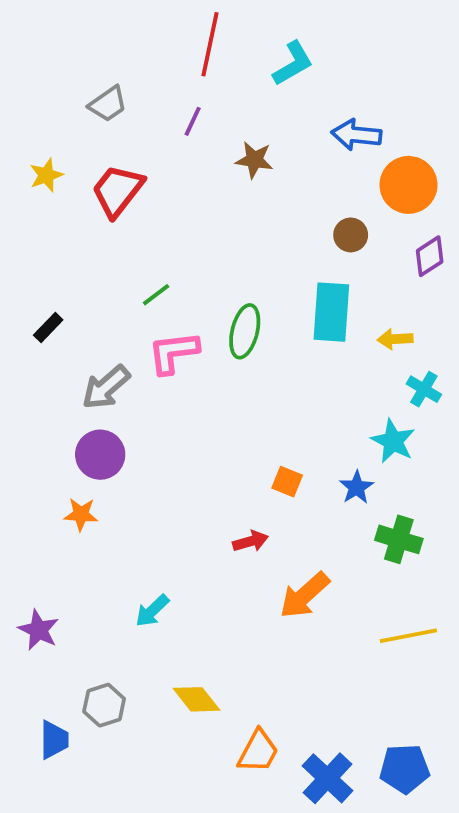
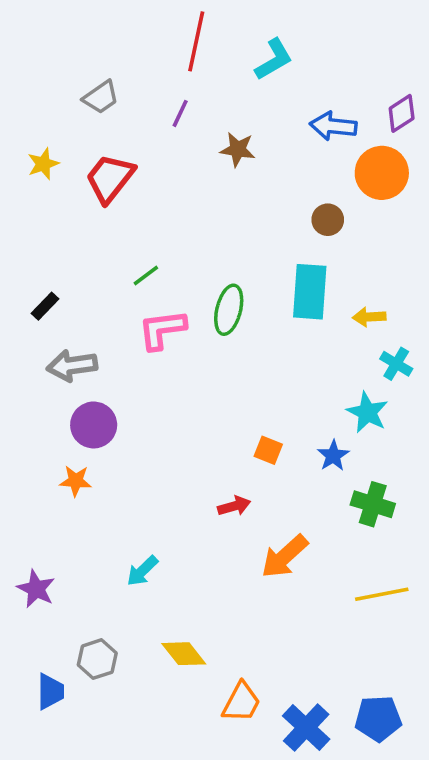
purple diamond: (430, 256) -> (402, 113), moved
gray arrow: (106, 387) -> (72, 366), moved, turned 33

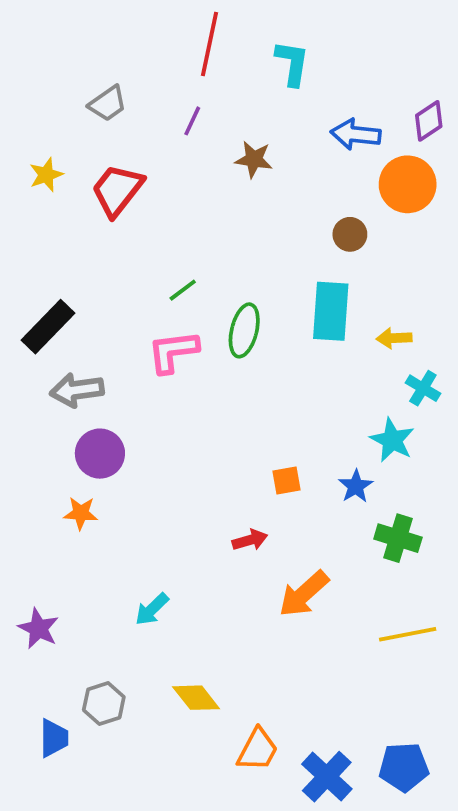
cyan L-shape: (274, 59) -> (292, 63), turned -51
green line: (146, 276) -> (183, 290), moved
black rectangle: (45, 306) -> (48, 327), size x1.8
orange square: (268, 450) -> (286, 480), turned -32

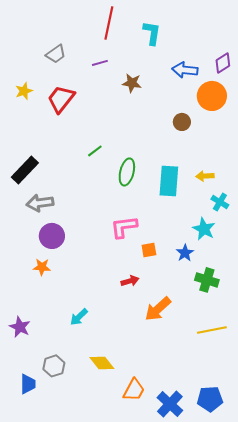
purple line: (192, 121) -> (100, 63), turned 49
cyan rectangle: (331, 311) -> (169, 181), moved
pink L-shape: (173, 352) -> (124, 227), moved

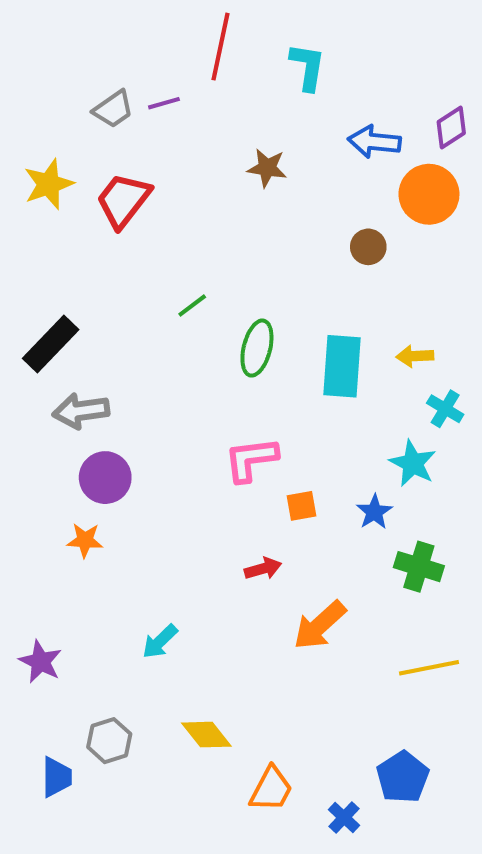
purple line: (100, 63) -> (164, 103), moved
yellow star: (24, 91) -> (49, 184), size x1.4
blue pentagon: (210, 399) -> (403, 777), moved, turned -30
blue cross: (170, 404) -> (344, 818), size x0.6

